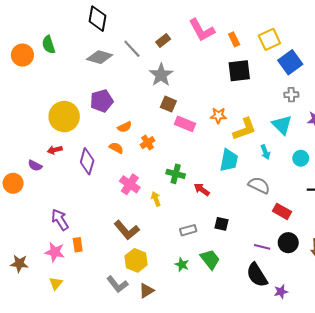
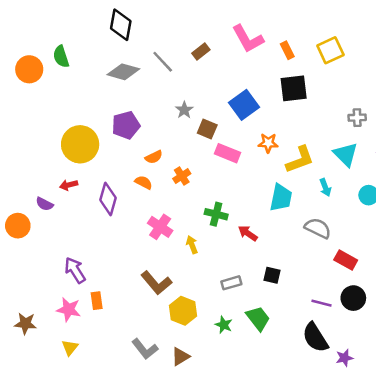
blue square: (290, 62) -> (244, 105), moved
gray star: (161, 75) -> (184, 110), moved, size x0.6
yellow hexagon: (136, 260) -> (183, 311), moved

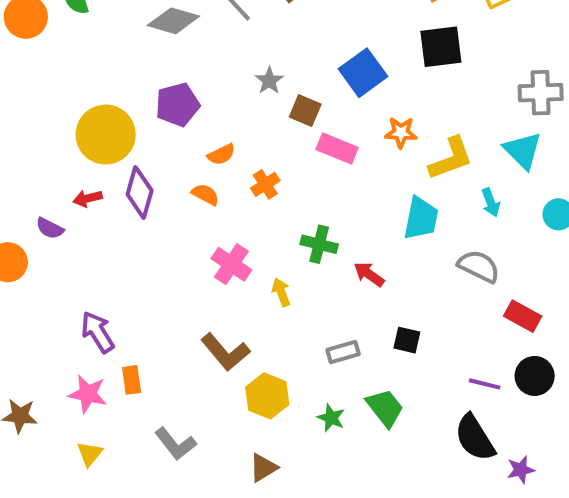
gray cross: (357, 118) -> (541, 93), size x1.5
purple diamond: (108, 199) -> (140, 192), moved
gray L-shape: (145, 349) -> (175, 444), moved

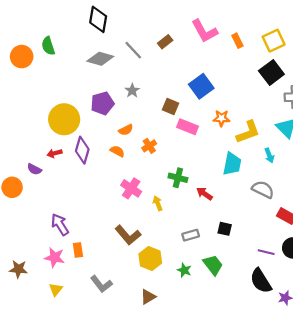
black square: (441, 47) -> (271, 73), moved, turned -30
gray star: (269, 81) -> (132, 91), moved

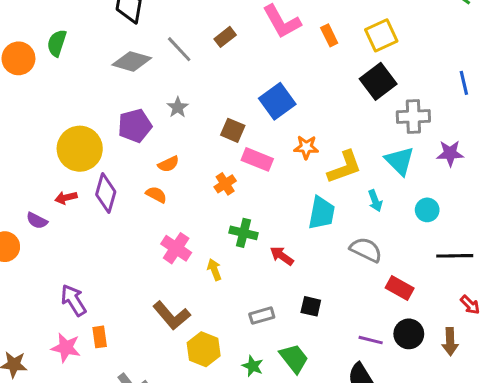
green semicircle: (48, 46) -> (57, 43), turned 36
orange cross: (149, 146) -> (225, 184), moved

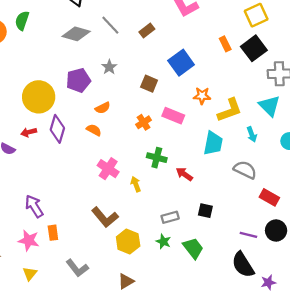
orange rectangle: (329, 35) -> (225, 44), moved
brown rectangle: (225, 37) -> (147, 31), moved
pink rectangle: (257, 159) -> (173, 116), moved
green star: (253, 366) -> (163, 242), moved

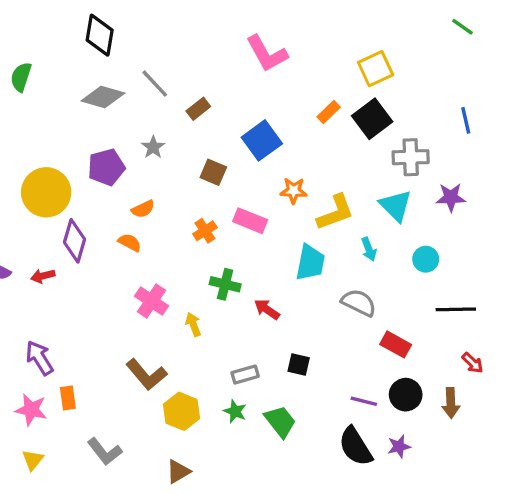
brown rectangle: (147, 31) -> (198, 109), moved
orange rectangle: (225, 44) -> (329, 112), turned 72
red arrow: (29, 132) -> (43, 276), moved
purple star: (268, 282) -> (399, 446), moved

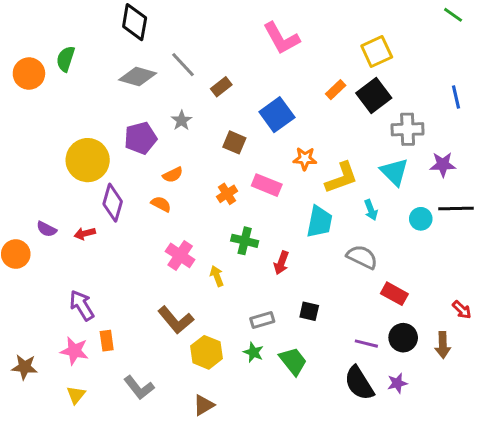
red arrow: (267, 309) -> (281, 263), turned -105
black line: (456, 309) -> (456, 209), moved

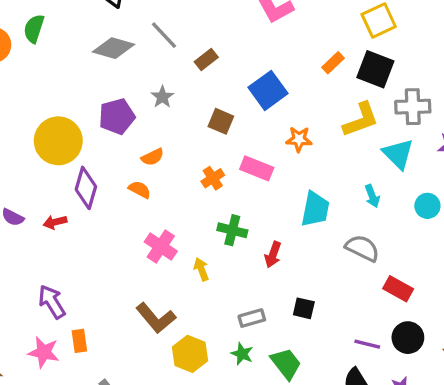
black square: (374, 96) -> (375, 69), turned -32
yellow L-shape: (342, 178) -> (361, 120), moved

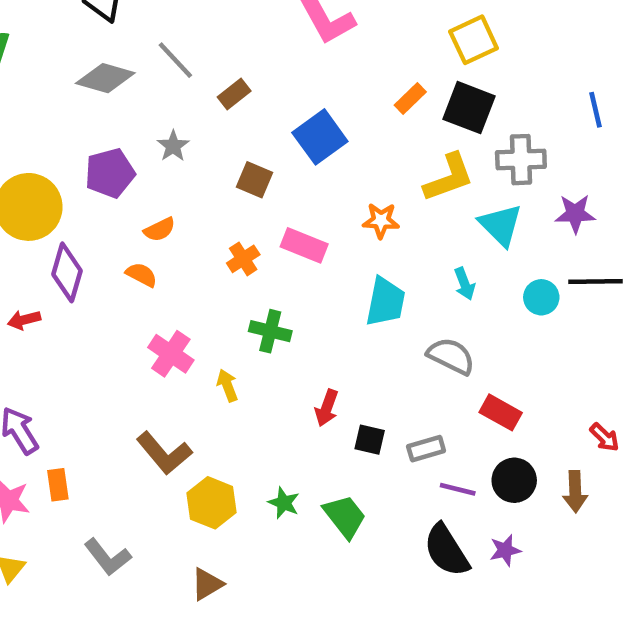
orange star: (299, 139) -> (381, 220), moved
red arrow: (273, 255) -> (327, 408), moved
gray rectangle: (252, 318) -> (426, 449), moved

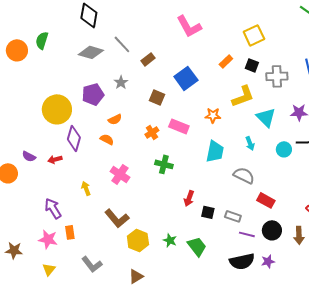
black square: (469, 108) -> (252, 65), size x0.6
gray cross: (521, 160) -> (277, 76), moved
yellow arrow: (227, 385) -> (86, 188), moved
gray rectangle: (426, 449) -> (233, 216), turned 35
black semicircle: (446, 550) -> (242, 261), turned -70

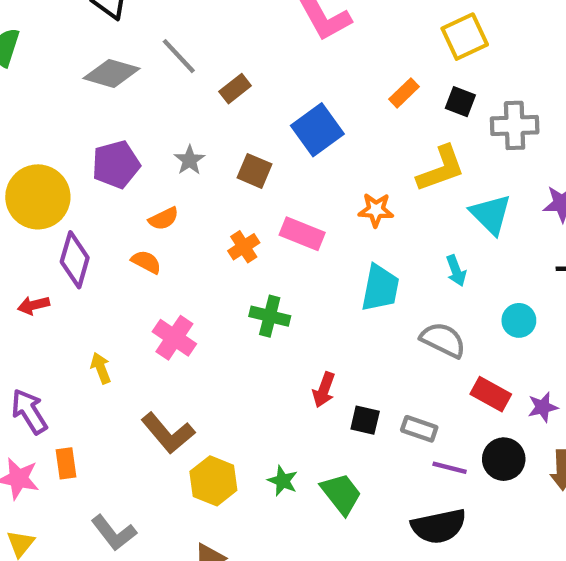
gray star: (121, 82) -> (190, 160), moved
cyan circle: (284, 149) -> (519, 320), moved
purple star: (268, 261) -> (543, 407), moved

